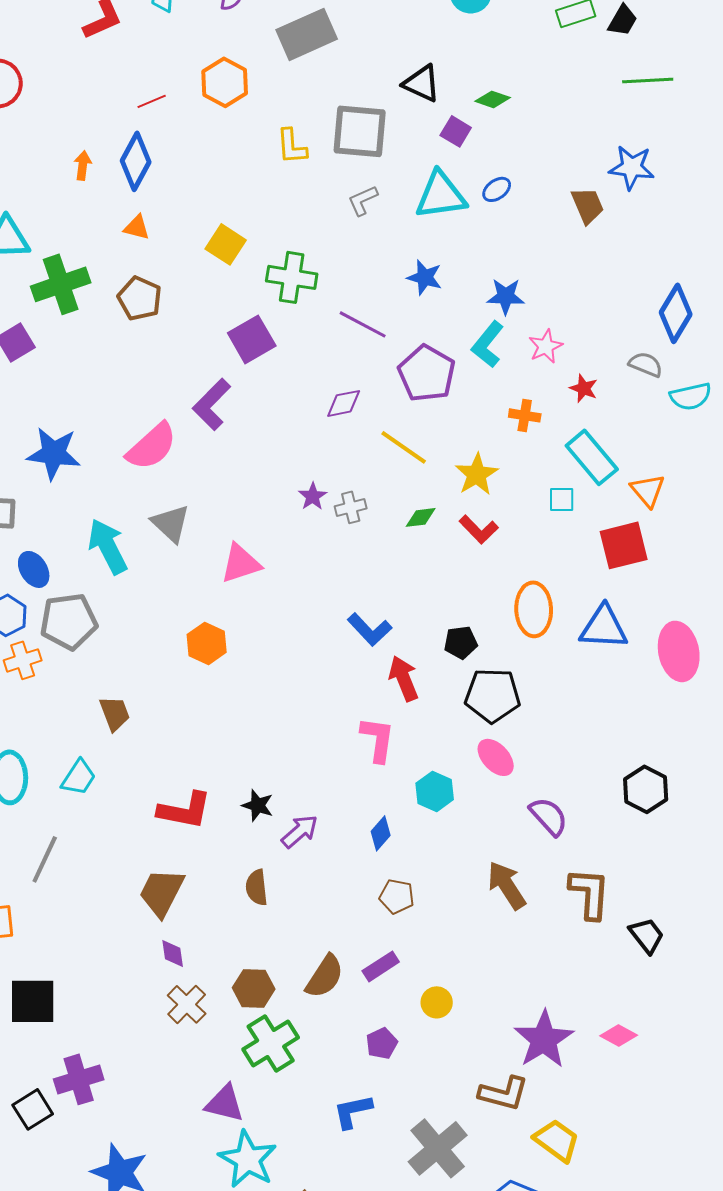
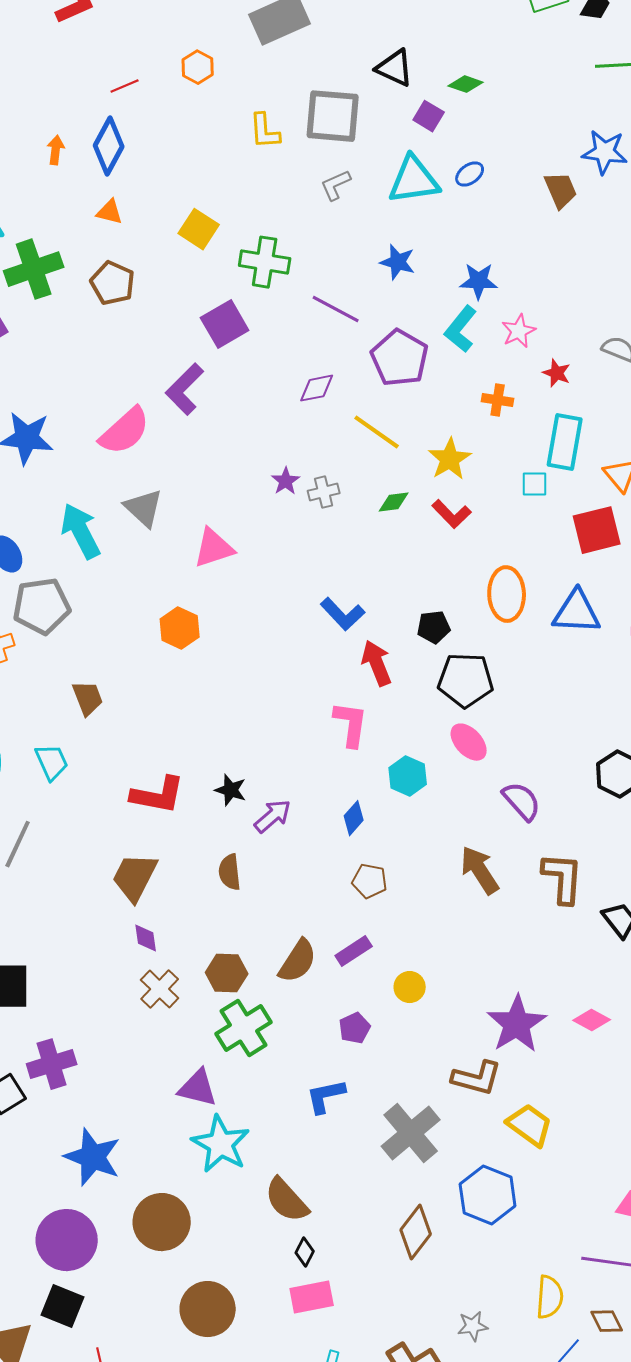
orange hexagon: (225, 82) -> (198, 67), size x0.7
cyan rectangle: (592, 457) -> (565, 442), turned 50
cyan trapezoid: (79, 777) -> (52, 762), turned -57

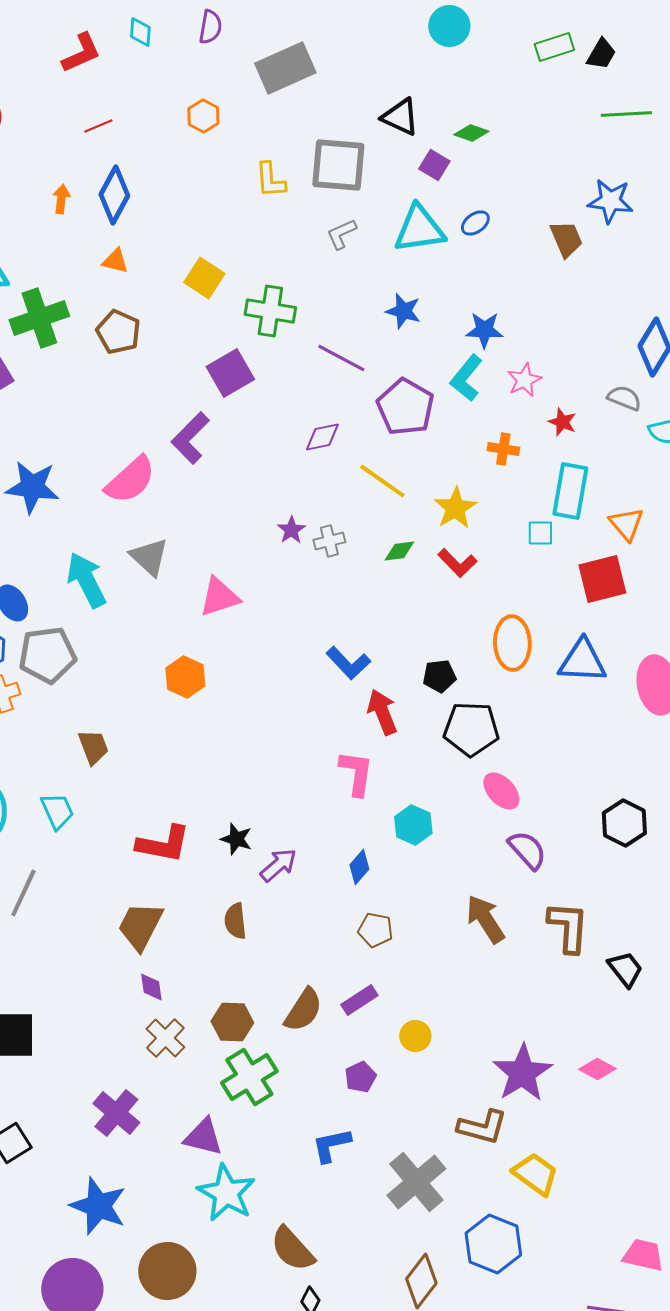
red line: (125, 86) -> (98, 126), moved
pink ellipse: (469, 742) -> (501, 791), moved
purple cross: (52, 1064) -> (116, 1113), moved, turned -33

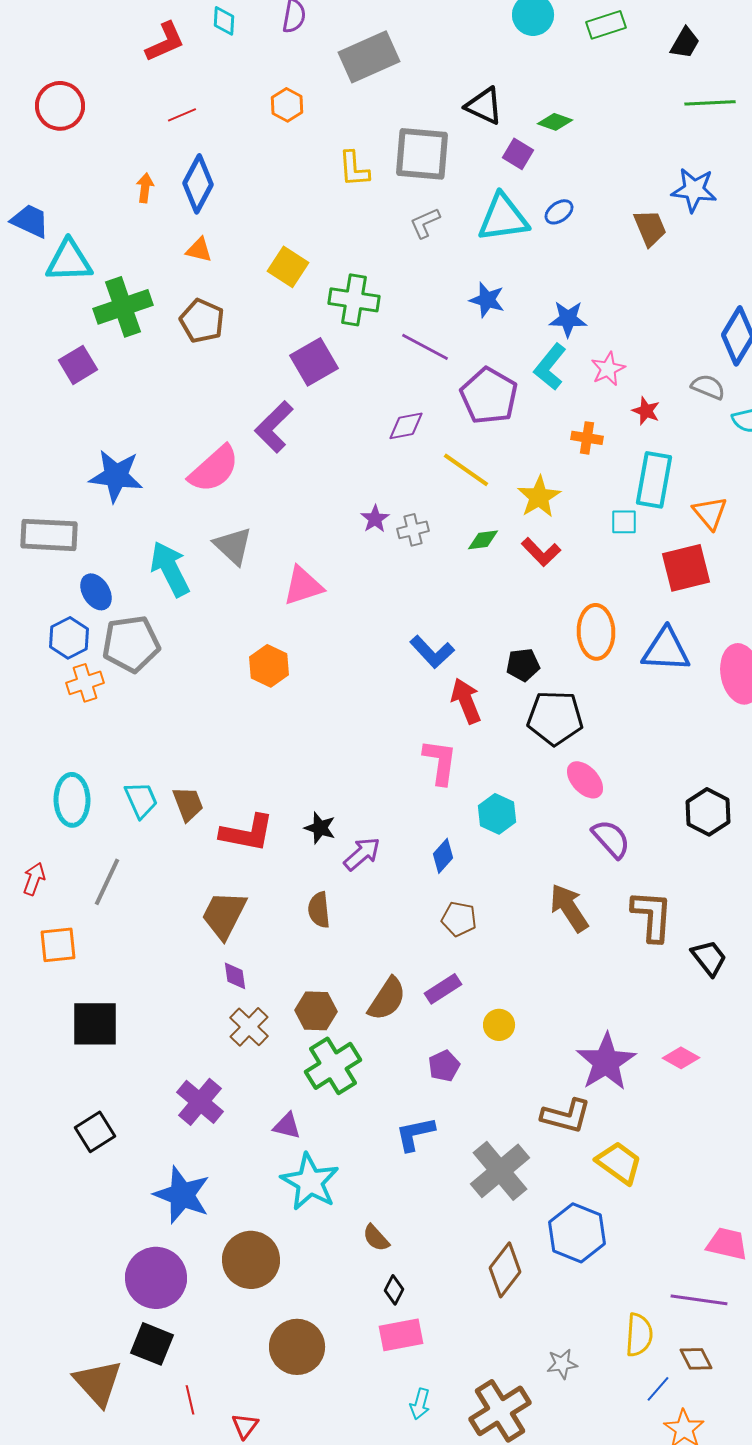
green rectangle: (554, 47) -> (606, 25), moved
brown trapezoid: (93, 747) -> (188, 804), moved
purple triangle: (203, 1137) -> (287, 1126), size x0.7
brown semicircle: (292, 1249) -> (376, 1238), size x0.6

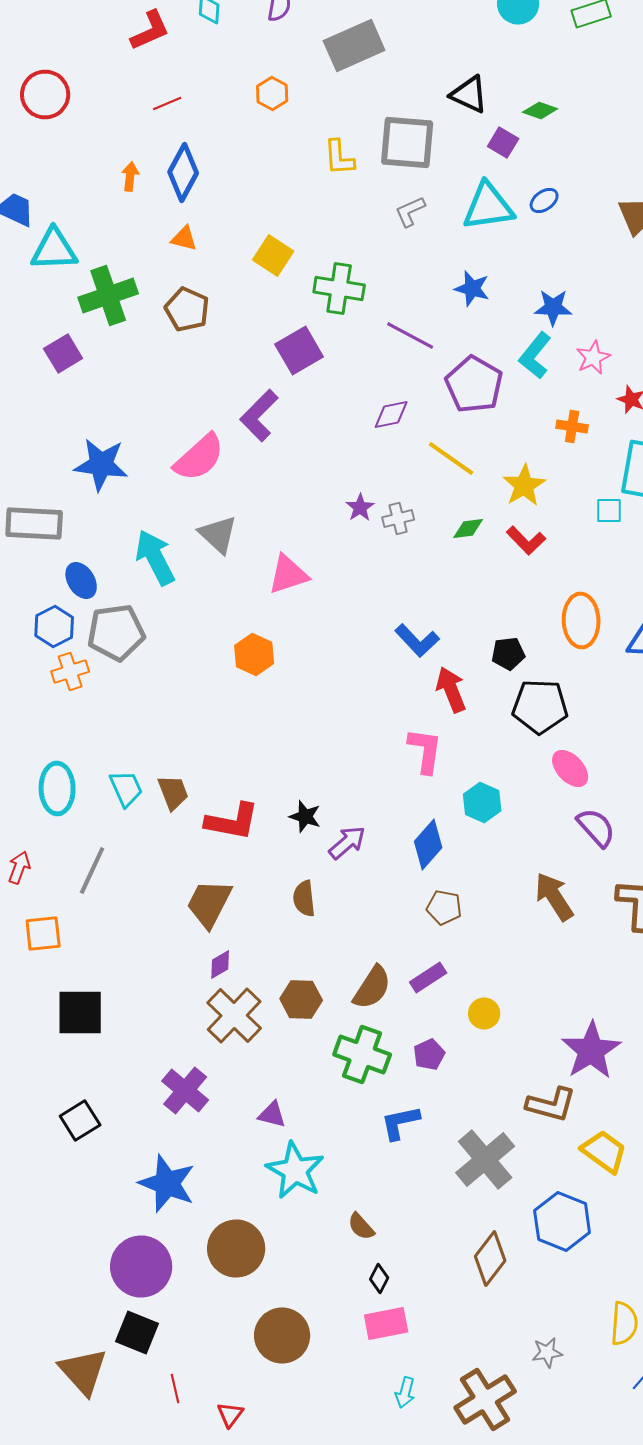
blue diamond: (443, 856) -> (428, 844), size x1.4
purple diamond: (235, 976) -> (220, 964), turned 68
brown cross: (249, 1027) -> (234, 1016), size x1.4
green cross: (333, 1066) -> (362, 1054), moved, turned -38

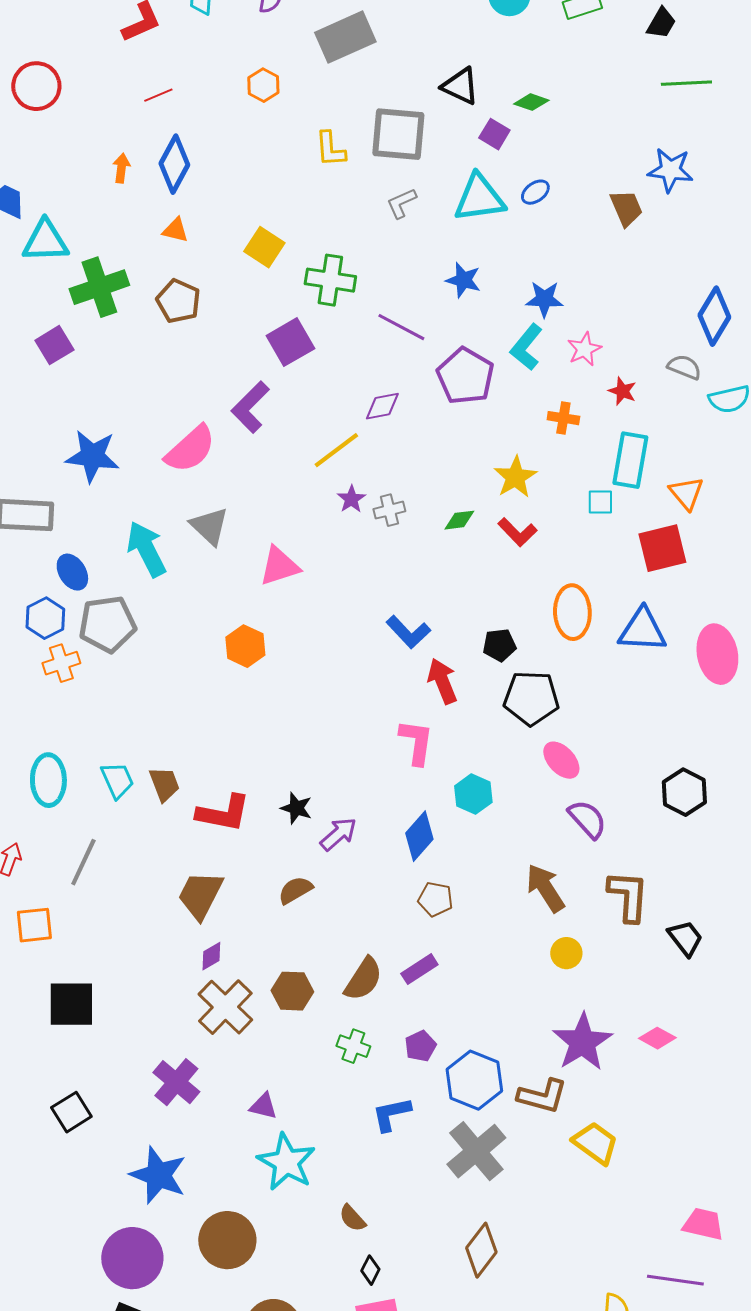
yellow line: (451, 458) -> (336, 450), moved, turned -72
brown semicircle: (304, 898) -> (295, 890), turned 66
yellow circle: (484, 1014) -> (566, 953), moved
green cross: (362, 1054) -> (353, 1046), size x0.6
blue hexagon: (562, 1222) -> (474, 1080), moved

